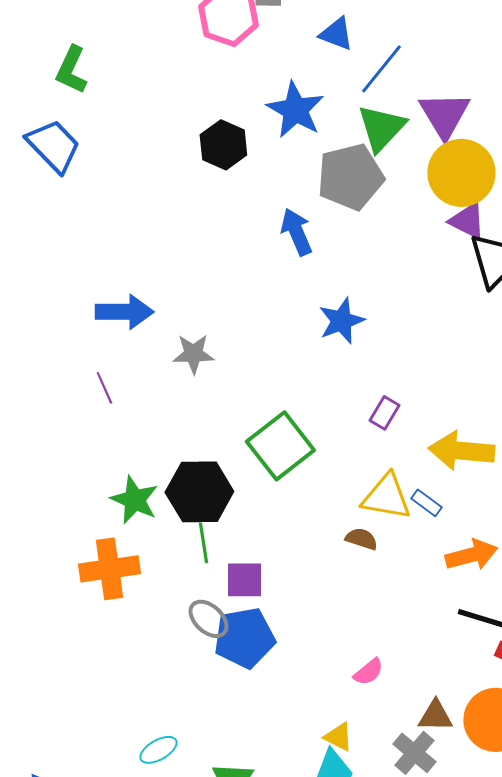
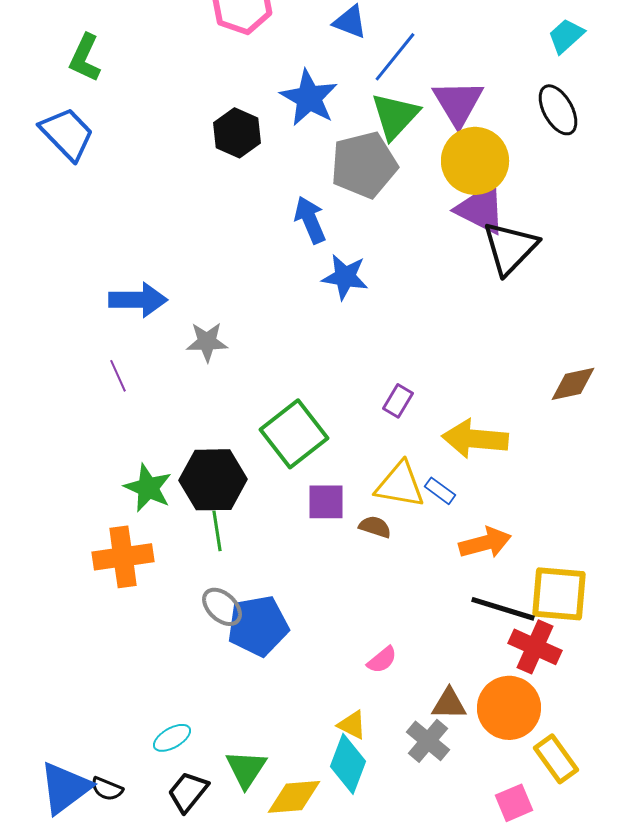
purple triangle: (467, 221) -> (481, 209), size x1.4
blue star: (341, 321) -> (345, 277), moved, turned 30
purple square: (244, 580) -> (326, 502), moved

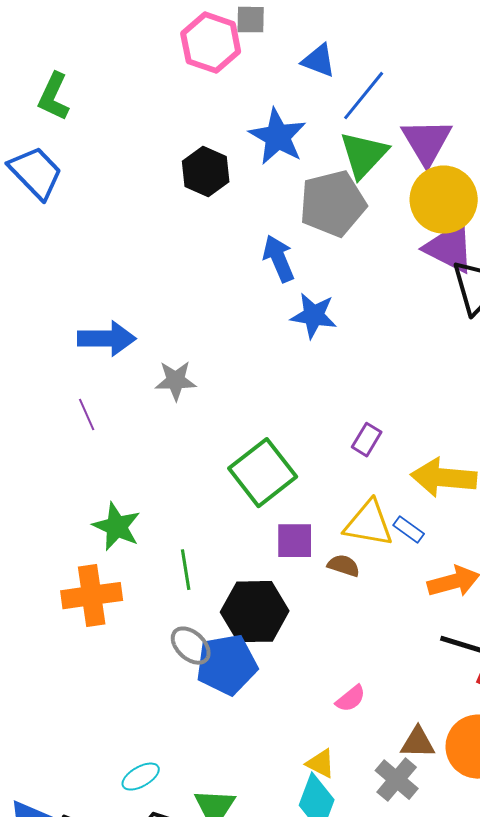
black hexagon: (213, 480) -> (255, 612), moved

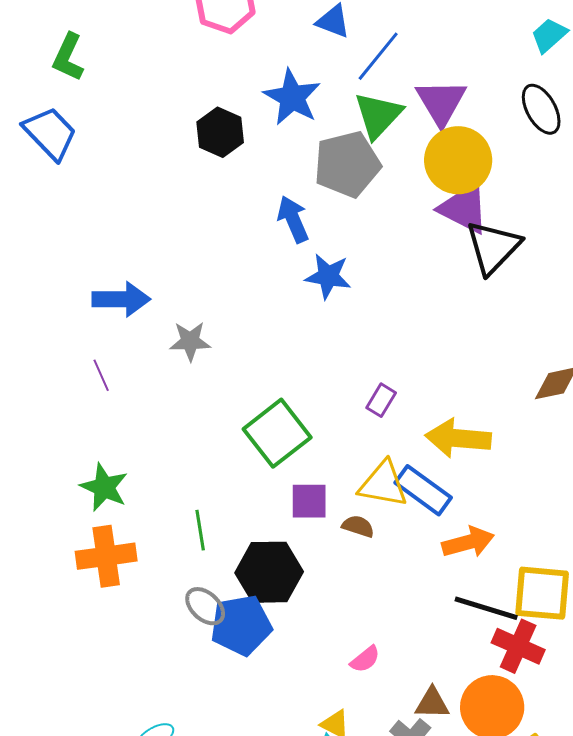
green star: (117, 527) -> (104, 487), moved
blue rectangle: (409, 530) -> (423, 490), size x1.8

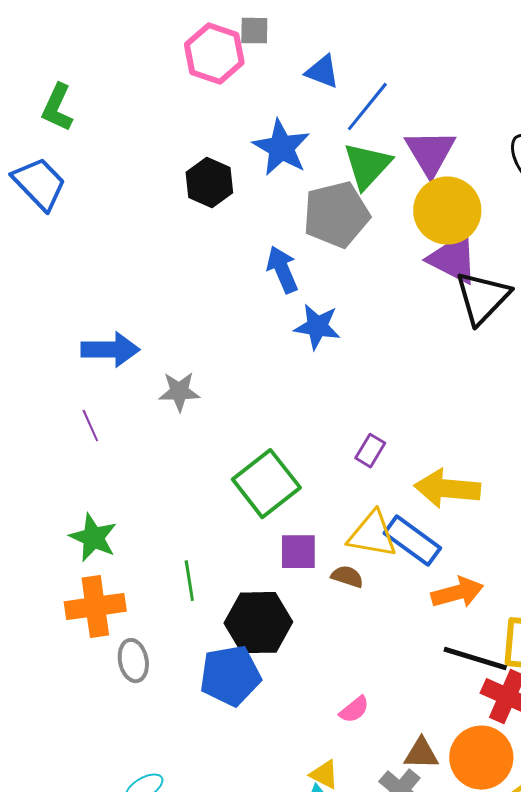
gray ellipse: (205, 606) -> (133, 661), moved, turned 36

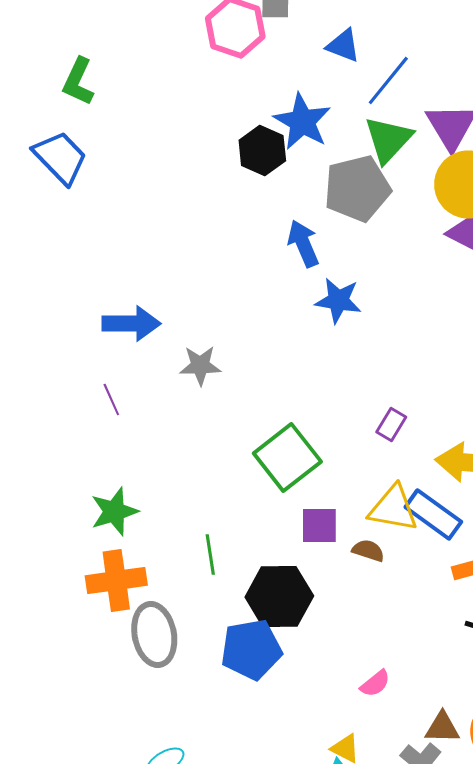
black hexagon: (209, 183) -> (262, 150), moved
green star: (93, 538) -> (114, 512), turned 30
gray ellipse: (133, 661) -> (154, 634), size x1.5

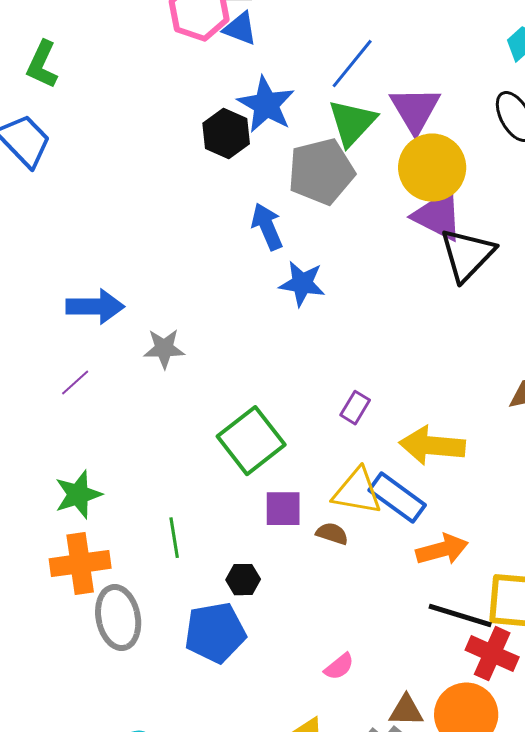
blue triangle: (343, 46) -> (240, 29), moved
purple line: (111, 400) -> (75, 383), turned 72
black hexagon: (279, 596) -> (243, 580), size x0.5

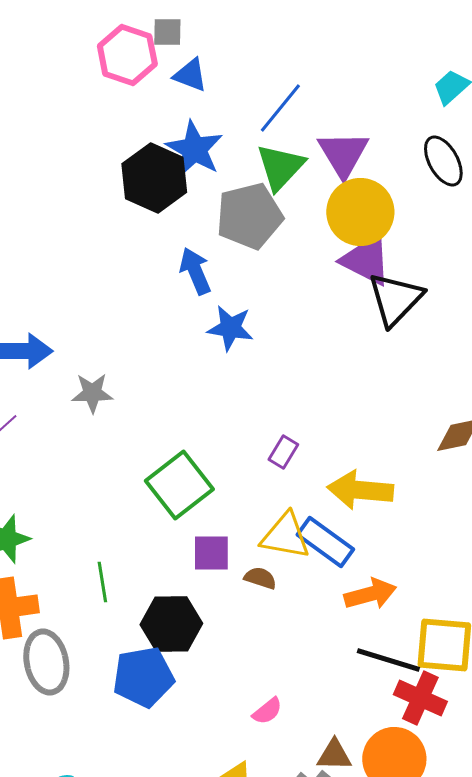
blue triangle: (240, 29) -> (190, 75), moved
black hexagon: (226, 134) -> (154, 178), size x1.4
black hexagon: (243, 580) -> (171, 624), size x1.8

